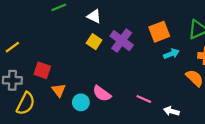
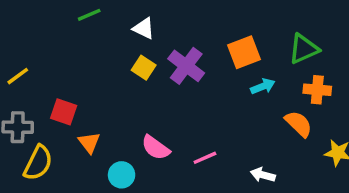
pink line: (144, 99) -> (205, 158), moved, turned -48
cyan circle: (81, 102) -> (122, 175), moved

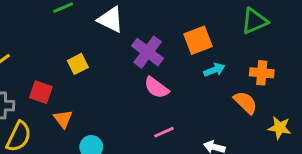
white triangle: (144, 28) -> (111, 19), size x1.4
green triangle: (304, 49) -> (254, 21), moved
yellow square: (144, 68) -> (78, 64), moved, turned 30
pink semicircle: (156, 148) -> (156, 88), moved

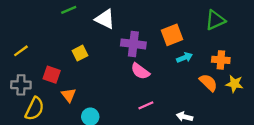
purple cross: (148, 52) -> (133, 44), turned -30
yellow star: (280, 128) -> (235, 84), moved

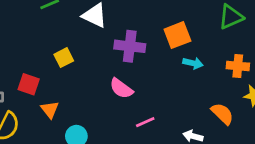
cyan arrow: (185, 58) -> (193, 63), turned 35
pink semicircle: (140, 71) -> (121, 88), moved
orange semicircle: (208, 83) -> (222, 114), moved

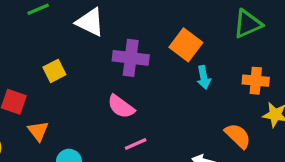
orange square: (177, 35) -> (186, 45), turned -32
cyan arrow: (193, 63) -> (204, 77), turned 66
pink line: (145, 122) -> (136, 144), moved

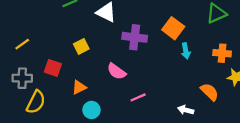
pink semicircle: (121, 107) -> (116, 71), moved
orange triangle: (38, 131) -> (79, 87), moved, turned 42

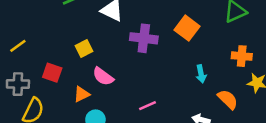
cyan arrow: (186, 51) -> (201, 74), moved
pink semicircle: (116, 71) -> (103, 76), moved

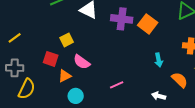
purple cross: (144, 38) -> (122, 19), moved
red square: (52, 73) -> (51, 59), moved

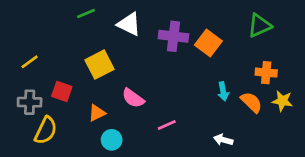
yellow square: (67, 40) -> (99, 65), size x1.5
red square: (51, 59) -> (62, 91), moved
pink semicircle: (82, 62) -> (133, 98), moved
orange semicircle: (180, 80) -> (251, 102), moved

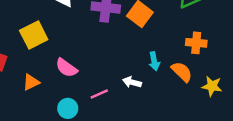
yellow star: (282, 101) -> (212, 86), moved
cyan circle: (112, 140) -> (68, 108), moved
white arrow: (223, 140) -> (132, 82), moved

